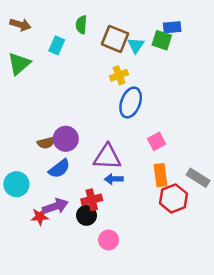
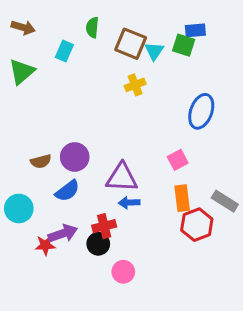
blue ellipse: (131, 102) -> (201, 111), moved
brown semicircle: (46, 143) -> (41, 161), moved

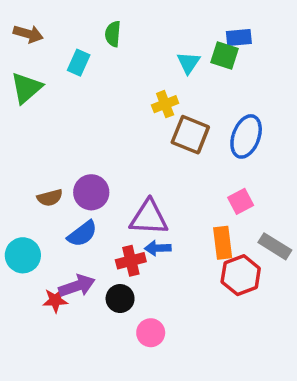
brown square: (131, 44) -> (190, 135), moved
pink square: (178, 160) -> (241, 201), moved
red cross: (104, 226) -> (131, 261), moved

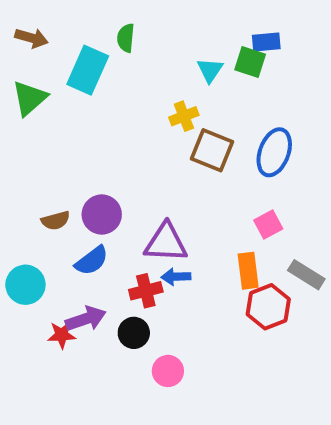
cyan rectangle: (79, 63) -> (88, 70), size x1.6

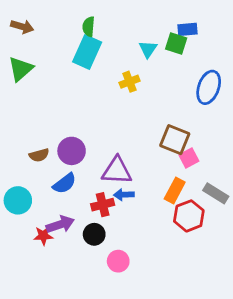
cyan rectangle: (88, 70) -> (87, 52), moved
brown square: (212, 150) -> (175, 140), moved
blue ellipse: (274, 152) -> (209, 87), moved
orange rectangle: (248, 271) -> (175, 190), turned 35

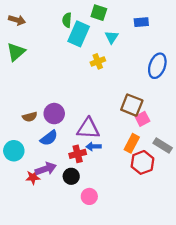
green square: (176, 44) -> (99, 13), moved
cyan rectangle: (87, 52) -> (79, 34), moved

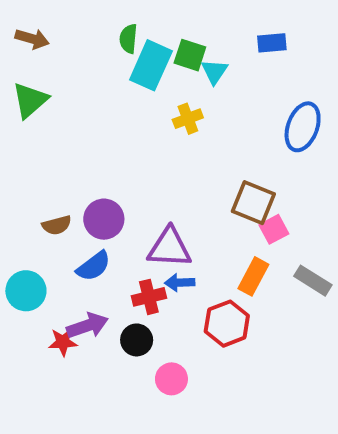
green square: (99, 13) -> (190, 55), moved
red hexagon: (142, 162) -> (227, 324), moved

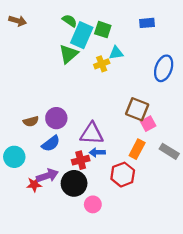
green semicircle: (128, 39) -> (70, 21), turned 120
cyan triangle: (214, 72) -> (116, 53), moved, turned 48
green triangle: (30, 100) -> (68, 54), moved
black circle: (137, 340) -> (74, 183), size x1.5

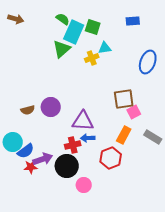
brown square: (137, 109) -> (124, 99), turned -30
blue semicircle: (51, 144) -> (26, 151), moved

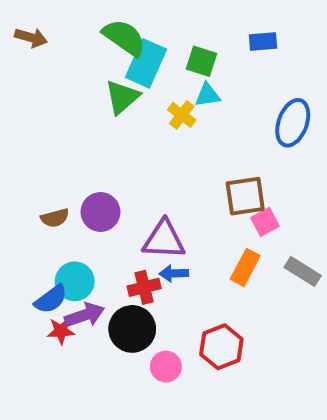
green semicircle: (63, 19) -> (124, 38), size x1.6
green square: (93, 27) -> (202, 61), moved
yellow cross: (92, 58) -> (182, 115), turned -32
cyan circle: (13, 142) -> (75, 281), moved
red hexagon: (111, 158) -> (221, 347), moved

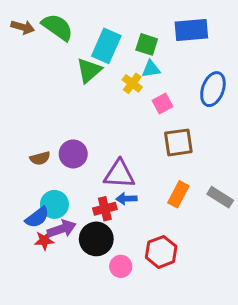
green semicircle: (124, 38) -> (57, 27), moved
blue rectangle: (263, 42) -> (191, 30), size x1.6
pink square: (265, 222) -> (163, 104), moved

